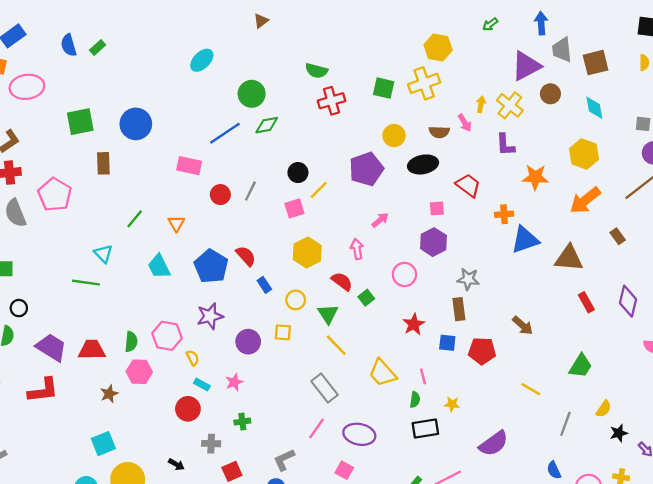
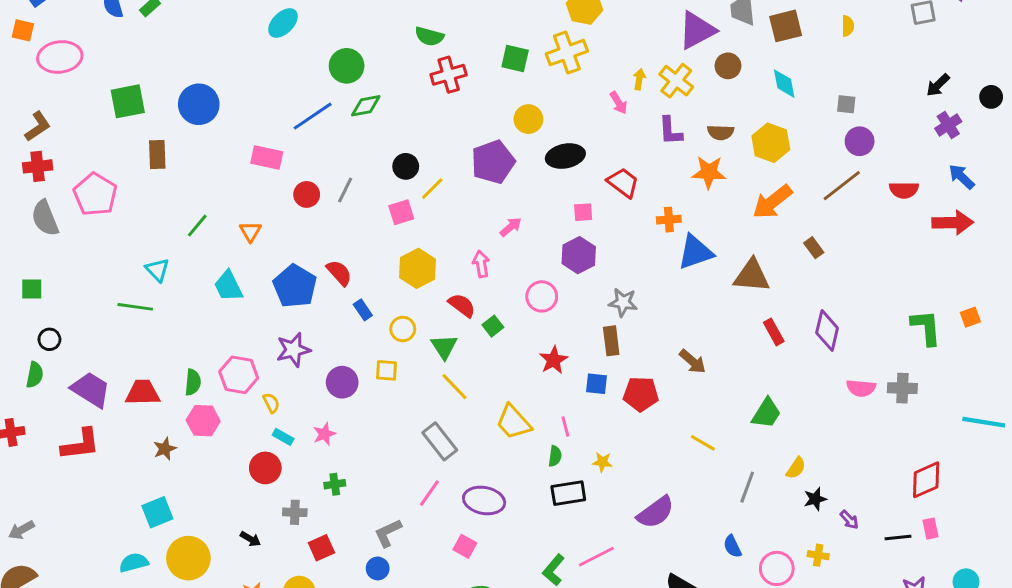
brown semicircle: (439, 132) -> (721, 132), moved

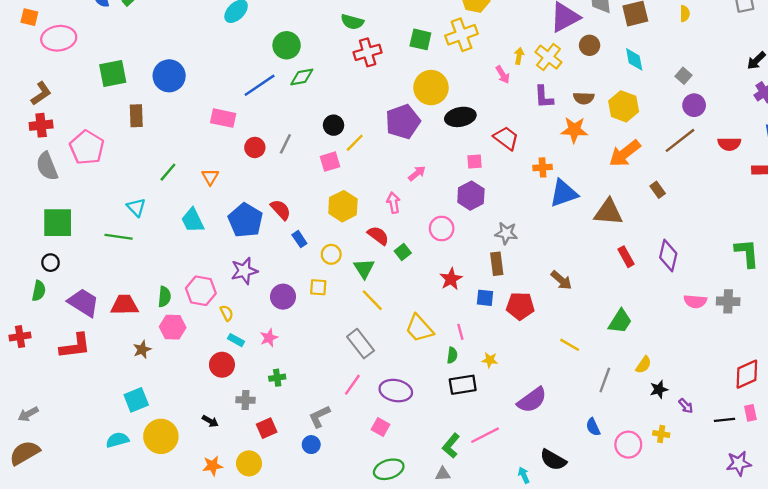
gray square: (846, 104) -> (683, 76), turned 35
yellow circle: (528, 119) -> (431, 88), size x1.5
green square: (32, 289) -> (58, 223), moved, size x1.8

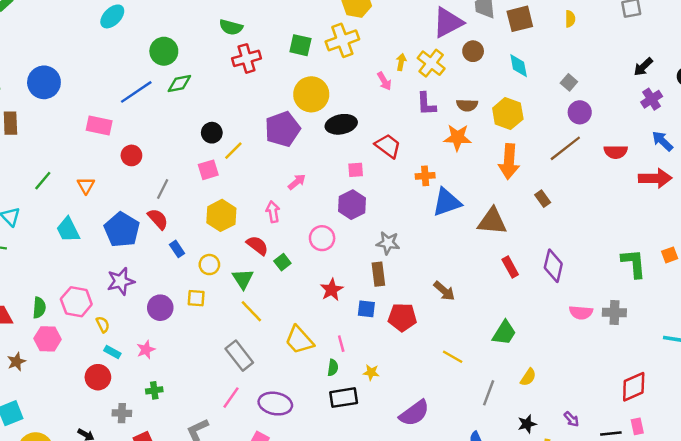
gray line: (285, 144) -> (163, 189), moved
orange arrow: (625, 153) -> (509, 161), turned -48
black star: (659, 389) -> (527, 424), moved

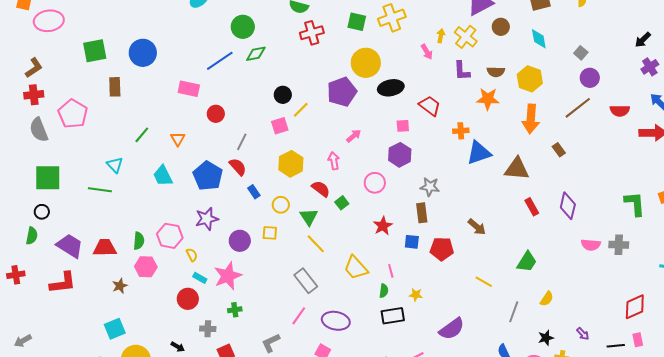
pink star: (146, 350) -> (228, 276), size x1.8

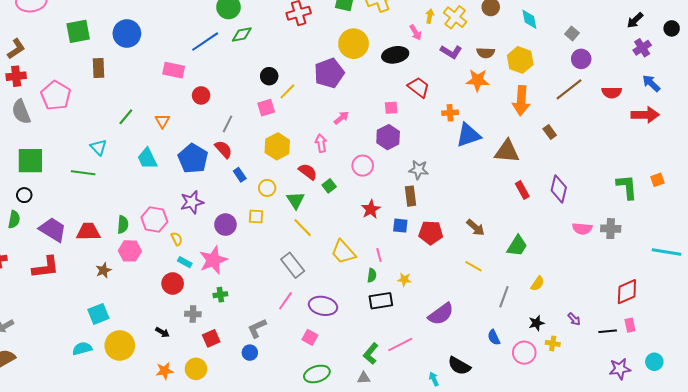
purple L-shape: (462, 71) -> (451, 52), turned -55
black ellipse: (391, 88) -> (395, 55), moved
brown arrow: (477, 227) -> (475, 228), moved

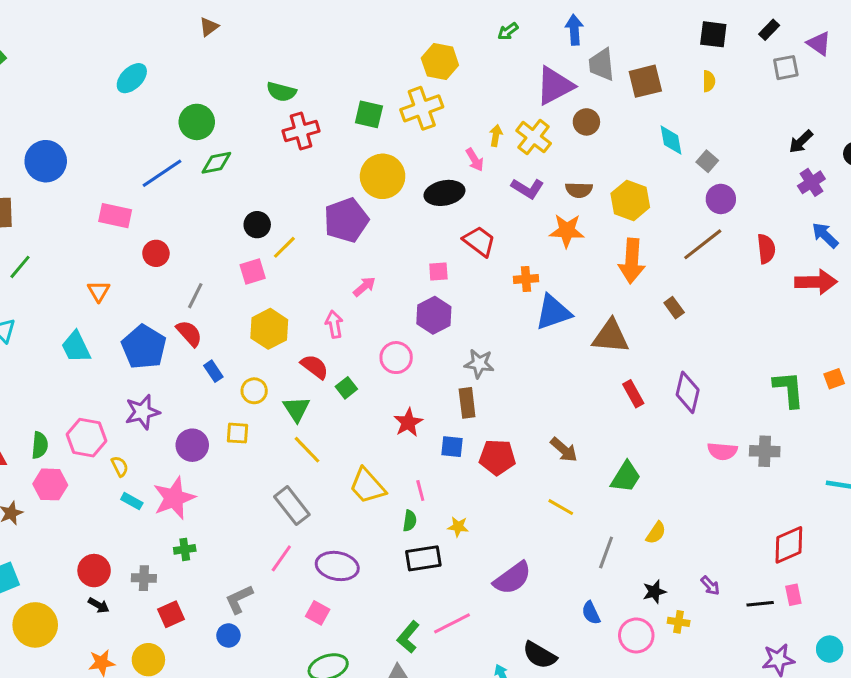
cyan diamond: (529, 19) -> (671, 140), moved
red semicircle: (612, 92) -> (766, 249), turned -96
green line: (126, 117) -> (20, 267), moved
red circle: (173, 283) -> (94, 571), moved

